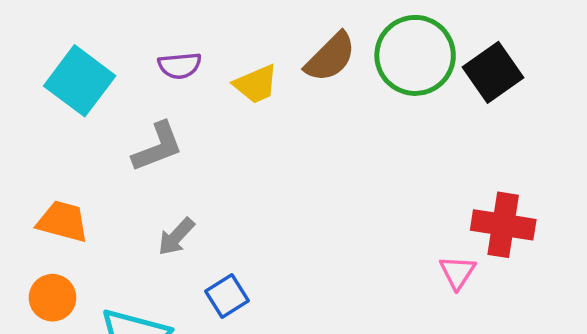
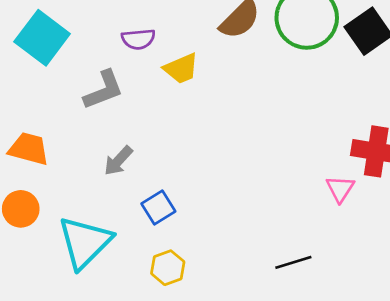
purple semicircle: (180, 66) -> (138, 39), moved
yellow trapezoid: (256, 84) -> (181, 69), moved

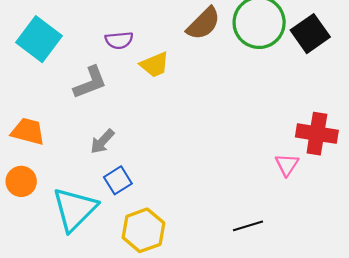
blue square: (158, 208) -> (118, 180), moved
yellow hexagon: (168, 268) -> (143, 230), size x1.5

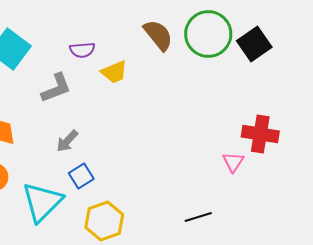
brown semicircle: (204, 24) -> (158, 35), turned -84

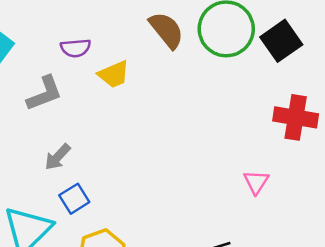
red cross: (260, 134) -> (296, 117), moved

